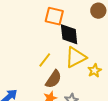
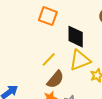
orange square: (54, 16) -> (48, 16), moved

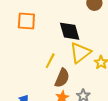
orange square: (48, 16) -> (26, 21), moved

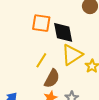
orange square: (26, 21) -> (41, 23), moved

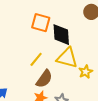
yellow triangle: (72, 55) -> (67, 58), turned 40

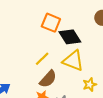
black diamond: (61, 35) -> (70, 37), turned -35
yellow star: (86, 72) -> (90, 85), moved

